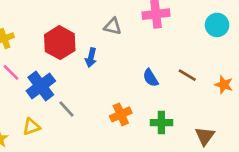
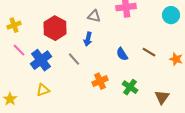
blue arrow: (91, 57) -> (88, 39), moved
gray line: (67, 109) -> (74, 59), moved
green cross: (161, 123) -> (130, 87), turned 35
yellow triangle: (31, 127) -> (43, 90), moved

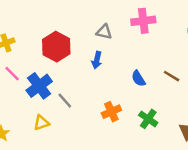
gray line: (74, 59) -> (65, 101), moved

